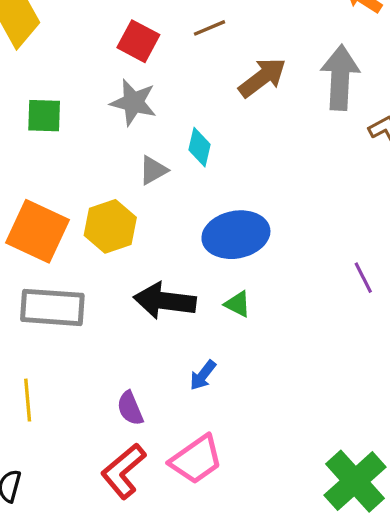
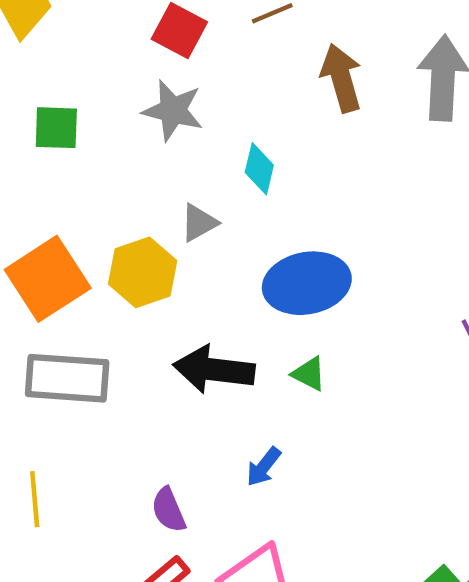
brown arrow: (262, 78) -> (341, 78), turned -69
gray triangle: (153, 170) -> (199, 223), moved
orange square: (37, 231) -> (48, 279), turned 32

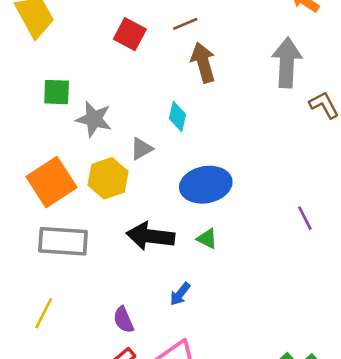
brown arrow: (341, 78) -> (203, 62), moved
gray star: (173, 110) -> (94, 119), moved
yellow line: (35, 499) -> (44, 313), turned 32

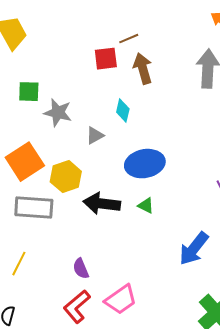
red square: (130, 34) -> (106, 59), moved, turned -35
yellow hexagon: (108, 178) -> (66, 177), moved
blue arrow: (180, 294) -> (194, 249), moved, size x1.8

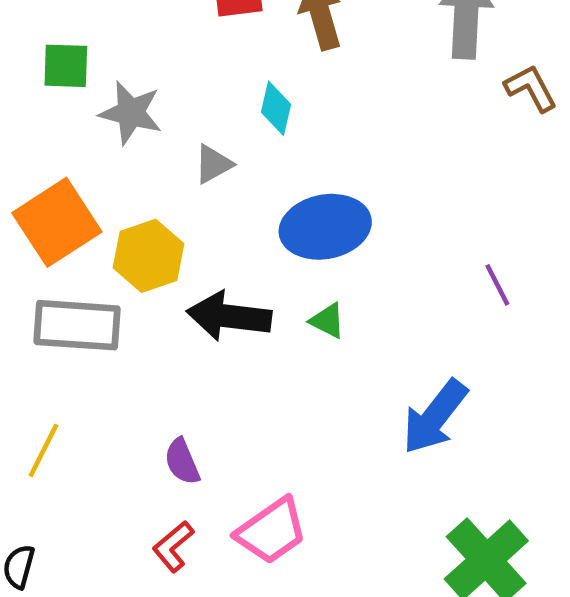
red L-shape: (77, 307) -> (173, 547), size x0.7

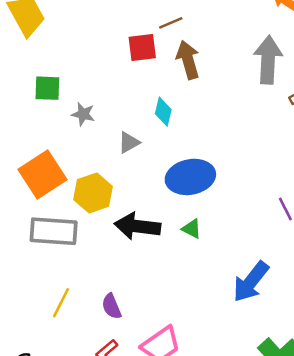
gray star: (131, 113) -> (83, 114), size x0.7
yellow line: (43, 450) -> (61, 303), moved

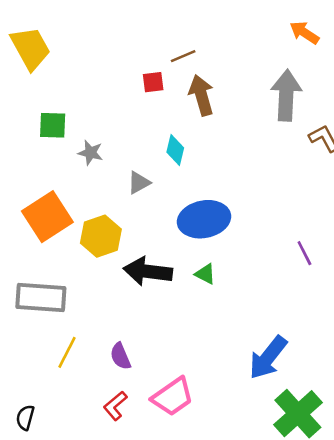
red square: (142, 47) -> (153, 82), size x0.7
gray rectangle: (54, 231) -> (41, 298), moved
blue arrow: (251, 282) -> (268, 358), moved

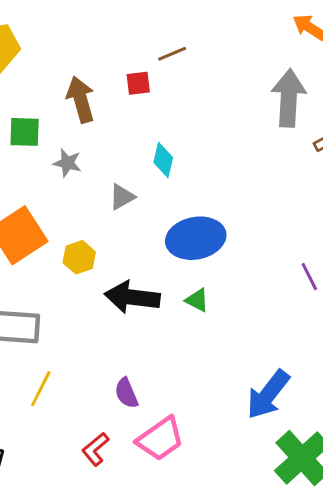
brown arrow: (201, 95) -> (81, 99), moved
yellow hexagon: (101, 236) -> (79, 257), size x0.7
purple semicircle: (120, 356) -> (126, 393), moved

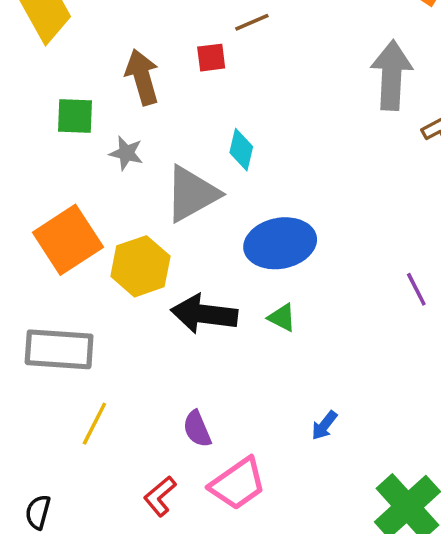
gray triangle: (122, 197) -> (192, 194), size x1.8
yellow hexagon: (79, 257) -> (140, 266), size x1.5
blue arrow: (268, 395) -> (324, 425), moved, size x0.5

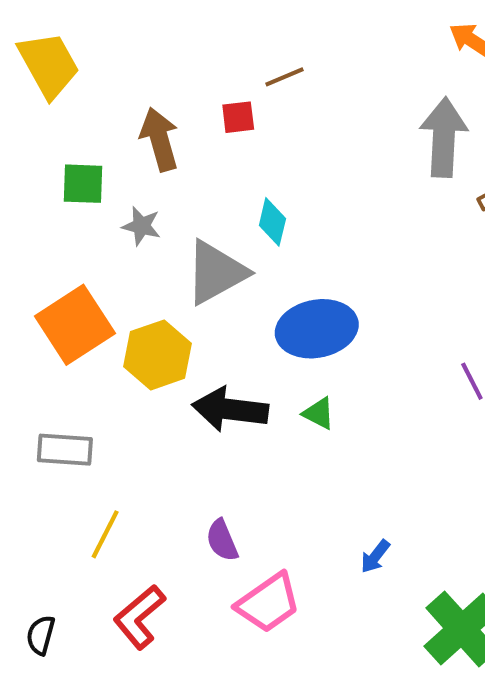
gray rectangle: (59, 349) -> (65, 450), size x0.7
blue arrow: (324, 425) -> (375, 556), moved
red L-shape: (160, 496) -> (139, 617), moved, size x1.4

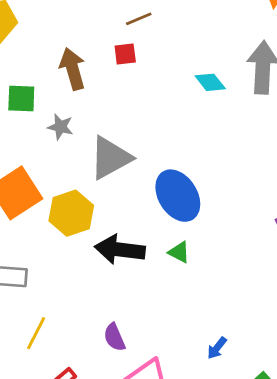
brown line: (284, 77) -> (139, 19), moved
cyan diamond: (272, 222) -> (210, 82), moved, turned -52
blue ellipse: (317, 329) -> (178, 196), turned 69

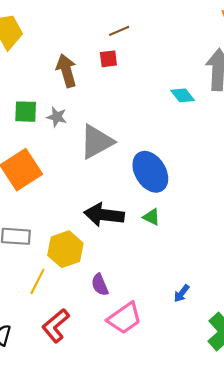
cyan diamond: (210, 82) -> (183, 95), moved
green square: (21, 98) -> (26, 112), moved
yellow hexagon: (71, 213) -> (65, 249), moved

